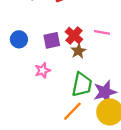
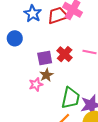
blue circle: (19, 39) -> (15, 38), moved
brown star: (78, 51) -> (46, 75), moved

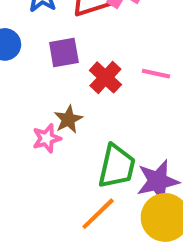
purple square: (45, 58) -> (64, 53), moved

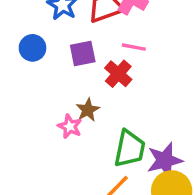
pink line: (156, 74) -> (134, 47), moved
pink star: (47, 138) -> (70, 126), turned -30

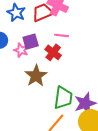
brown star: (88, 110) -> (36, 76), size x1.5
pink star: (70, 126) -> (21, 50), moved

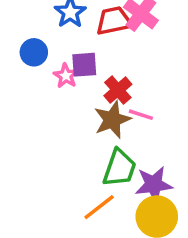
pink line: (62, 35) -> (141, 115), moved
brown star: (36, 76) -> (112, 120), moved

